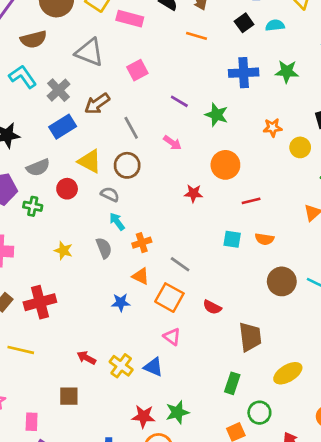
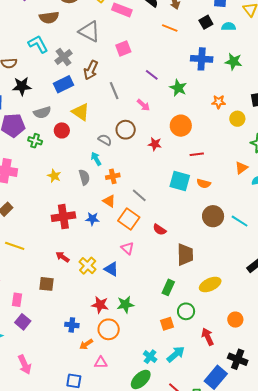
brown arrow: (97, 104) -> (91, 70), turned -36
brown circle: (127, 165) -> (126, 130), moved
gray semicircle: (110, 194) -> (105, 140), moved
cyan square: (232, 239) -> (180, 181), size x1.5
red cross: (40, 302) -> (63, 217), moved

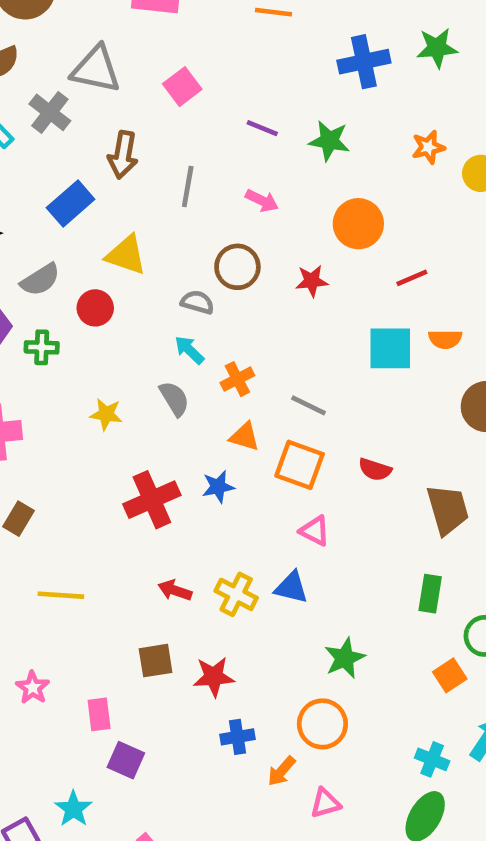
gray cross: (63, 57) -> (50, 112), moved
gray line: (114, 91) -> (188, 186), turned 48
red star: (100, 305) -> (214, 677), moved

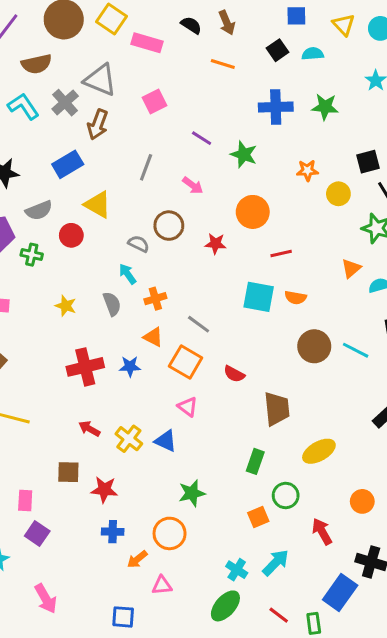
brown arrow: (123, 155) -> (98, 124), moved

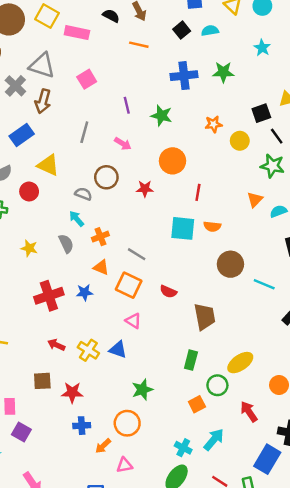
purple line: (202, 138) -> (127, 105), turned 49
red line: (281, 254) -> (198, 192), turned -63
cyan line: (356, 350) -> (264, 284), moved
yellow ellipse: (319, 451) -> (240, 363), moved

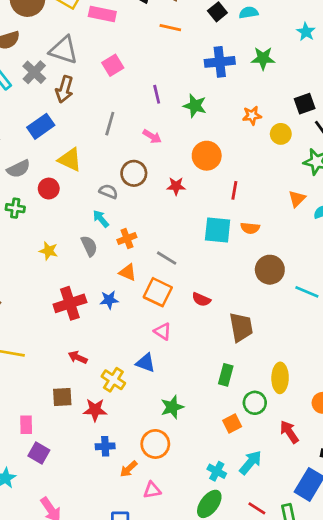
yellow cross: (88, 350) -> (113, 380), moved
yellow ellipse: (240, 363) -> (280, 378), turned -55

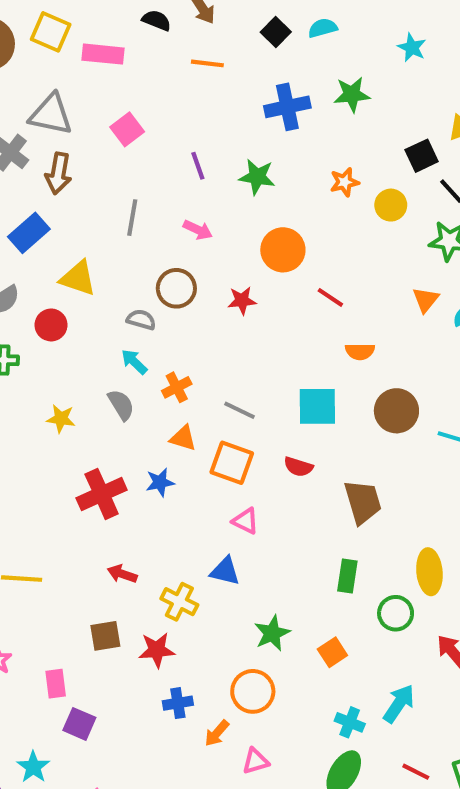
red line: (234, 190) -> (330, 297), turned -60
cyan square: (218, 230) -> (317, 406), moved
orange square: (232, 424) -> (332, 652), moved

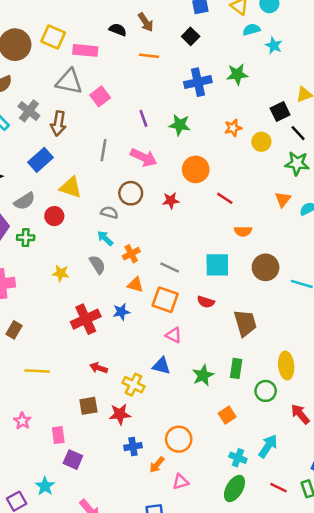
cyan semicircle: (323, 28) -> (251, 30), moved
gray triangle: (51, 114) -> (69, 82), moved
pink arrow: (198, 230) -> (144, 157), size x1.5
green star: (272, 633) -> (203, 375), moved

